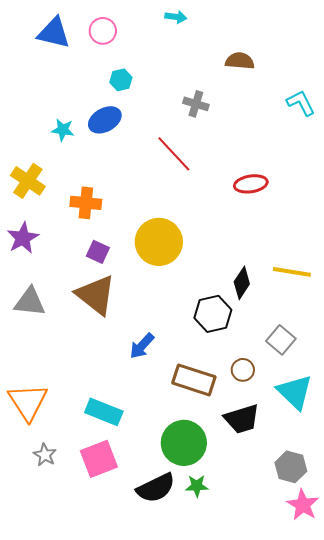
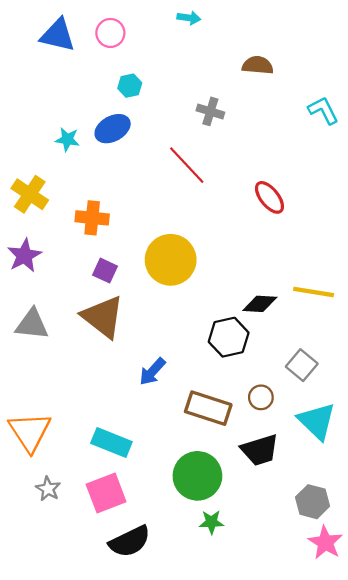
red ellipse: (251, 184) -> (269, 197), turned 60
black diamond: (242, 283) -> (260, 304), turned 60
black semicircle: (156, 488) -> (130, 541), moved

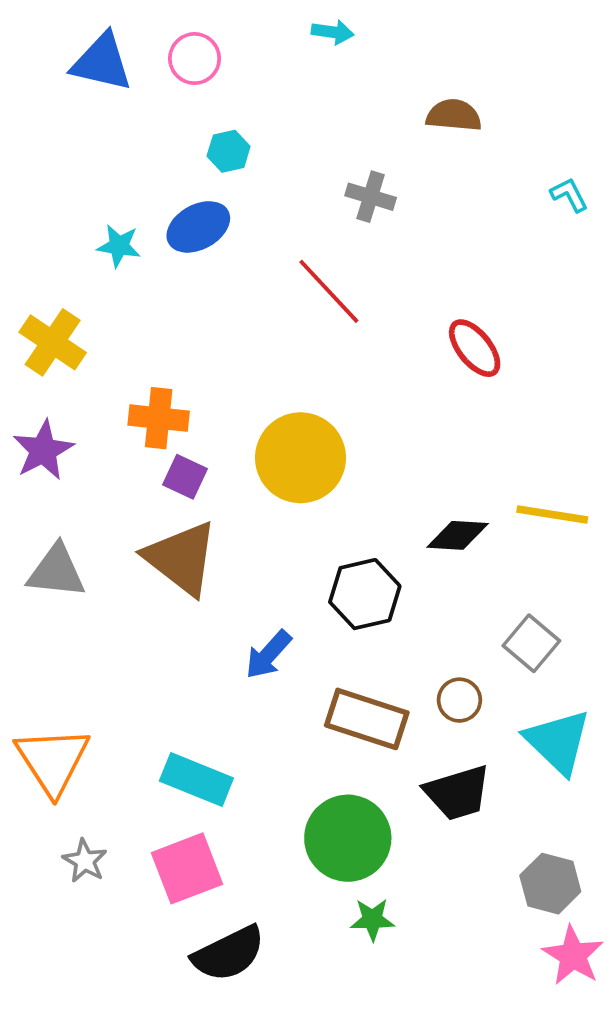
cyan L-shape: (323, 110) -> (569, 195), size x0.7
orange cross: (92, 218) -> (159, 418), moved
black hexagon: (229, 337) -> (365, 594), moved

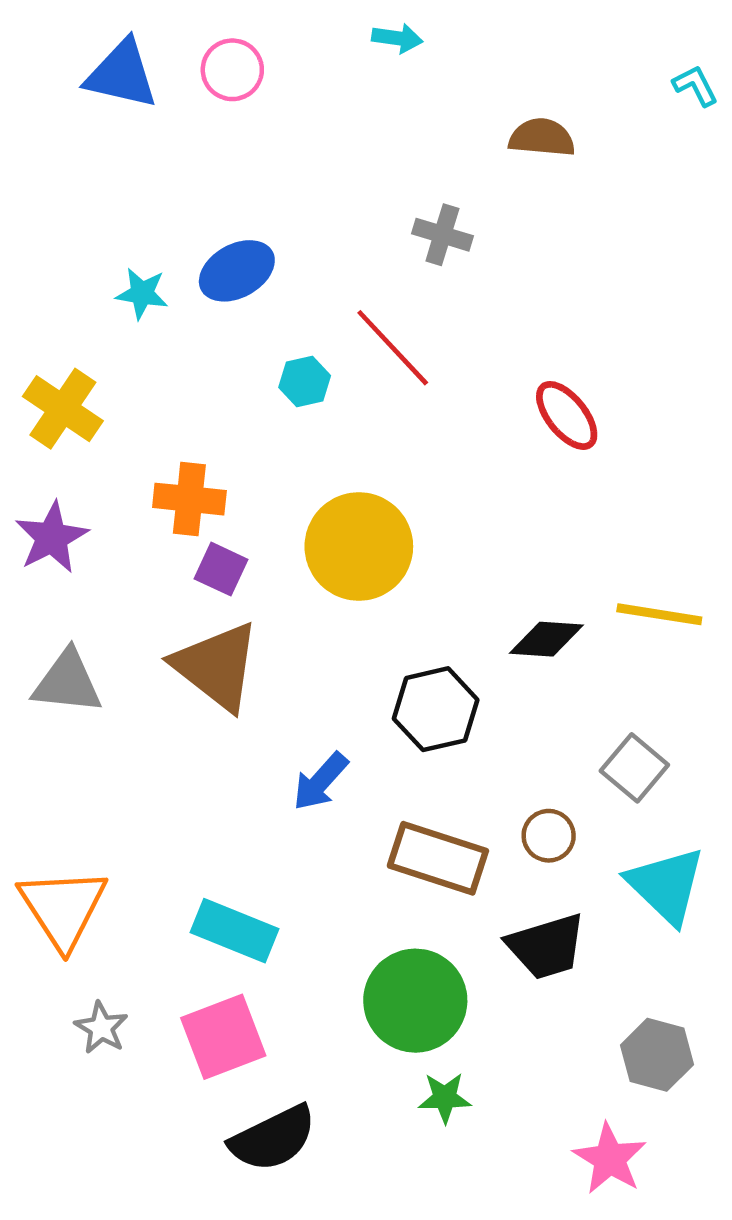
cyan hexagon: (229, 151) -> (305, 382), moved
cyan L-shape: (569, 195) -> (695, 86), moved
pink star: (573, 955) -> (610, 1159), moved

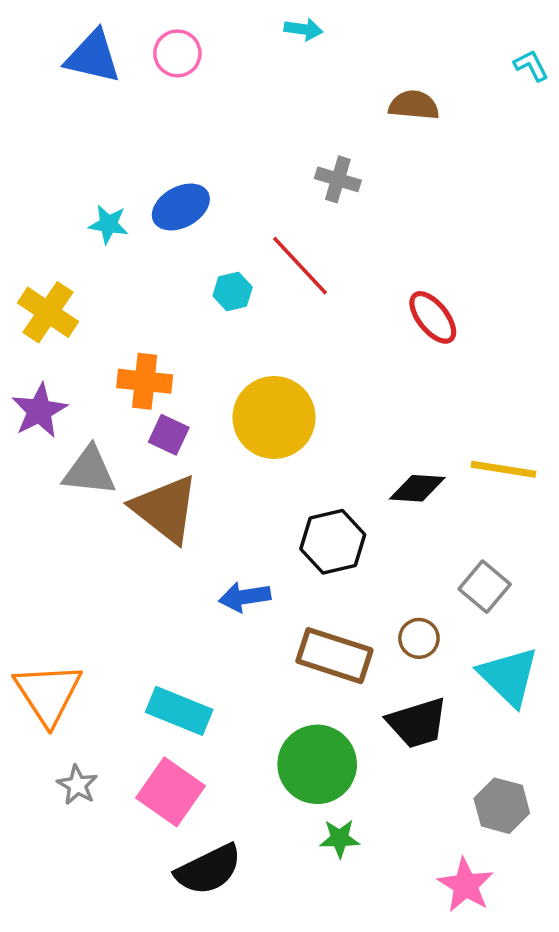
gray triangle: (67, 682) -> (89, 471), moved
blue arrow: (320, 781) -> (245, 597), turned 39
pink square: (223, 1037) -> (171, 792), turned -34

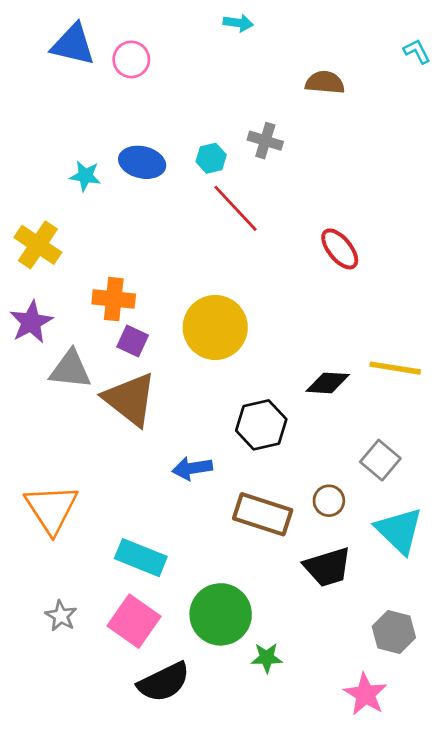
pink circle: (177, 53) -> (131, 59), moved
blue ellipse: (181, 207) -> (142, 162), turned 42
cyan hexagon: (233, 292) -> (211, 158), moved
orange triangle: (48, 694) -> (51, 509), moved
green circle: (317, 764) -> (221, 614), moved

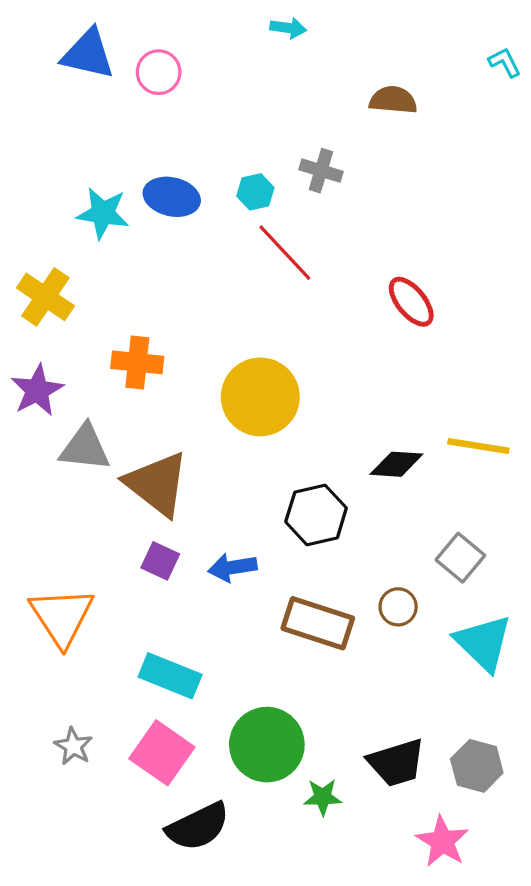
cyan star: (85, 176) -> (103, 213), size x1.4
purple square: (133, 341) -> (160, 561), moved
black trapezoid: (328, 567) -> (396, 763), moved

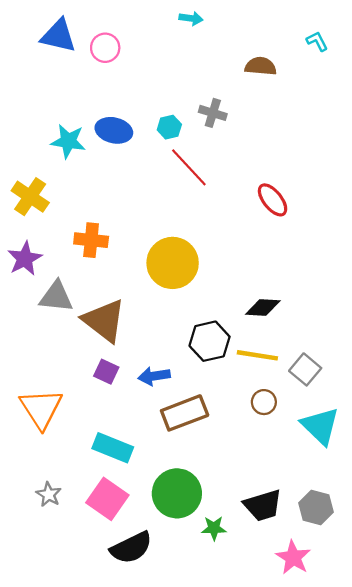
cyan L-shape: (505, 62) -> (317, 41), moved
yellow line: (478, 446) -> (257, 355), moved
brown rectangle: (318, 623) -> (185, 413), moved, turned -39

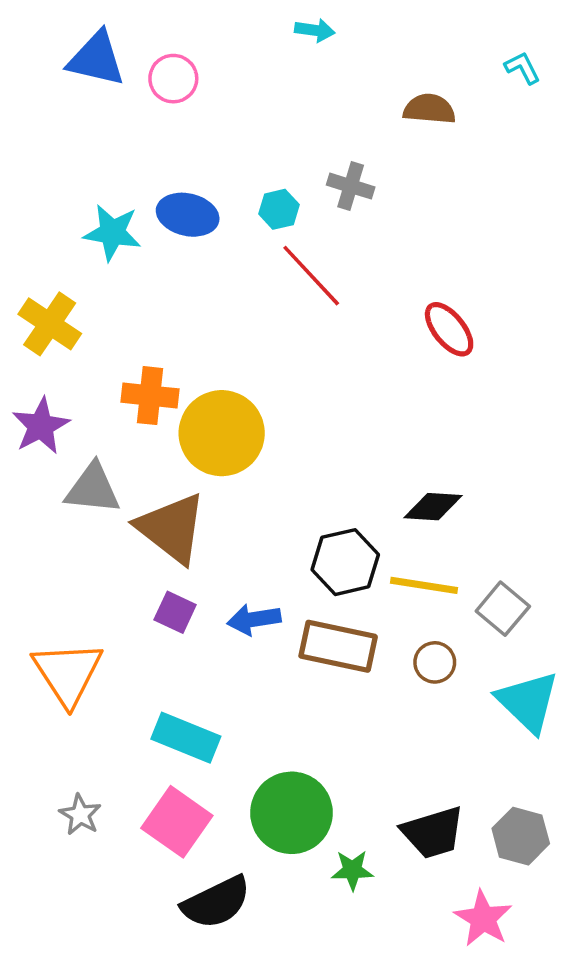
yellow circle: (173, 263) -> (222, 433), moved
brown rectangle: (185, 413) -> (338, 646), moved, turned 33

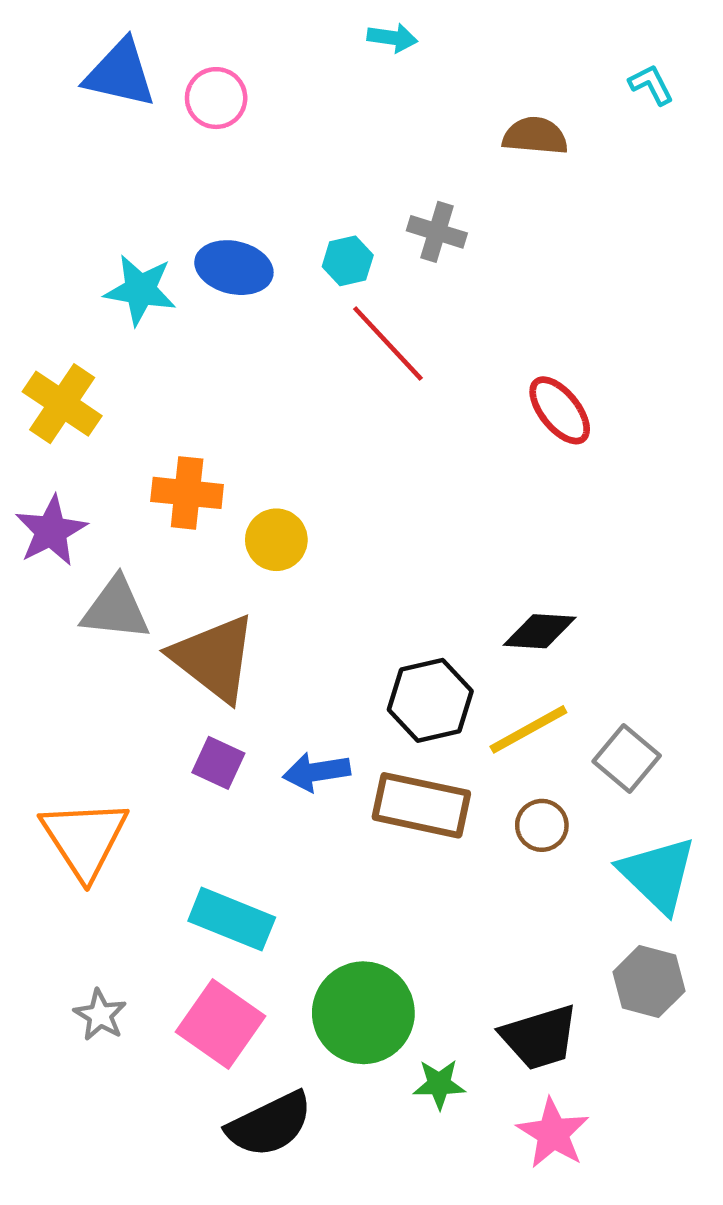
yellow circle: (222, 433) -> (276, 540), size x0.6
yellow line: (424, 585) -> (528, 729), turned -38
gray hexagon: (521, 836) -> (649, 982), moved
pink star: (483, 918) -> (553, 1133), moved

